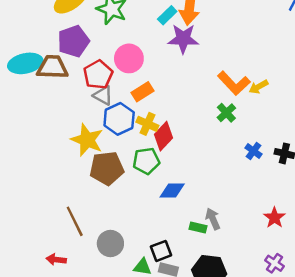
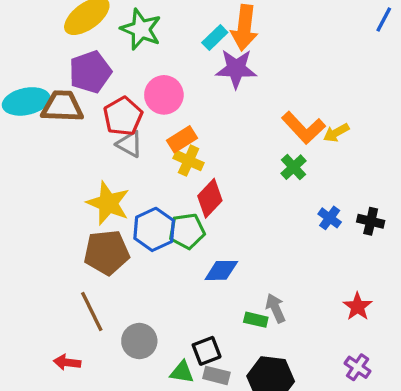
blue hexagon: (119, 119) -> (154, 229), moved
yellow cross: (147, 124) -> (189, 161), moved
brown pentagon: (107, 168) -> (107, 252), moved

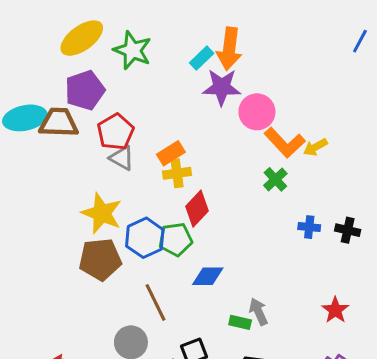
pink circle: (164, 95) -> (257, 112), moved
yellow cross: (189, 161) -> (177, 173), turned -32
blue cross: (330, 218) -> (309, 227), turned -30
brown line: (92, 311) -> (156, 302), moved

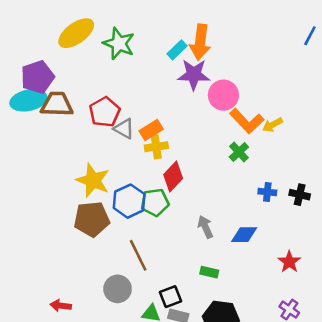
purple pentagon: (85, 90) -> (37, 77), moved
gray triangle: (122, 158) -> (124, 129), moved
blue diamond: (208, 276) -> (244, 235), moved
gray arrow: (258, 312) -> (205, 227), moved

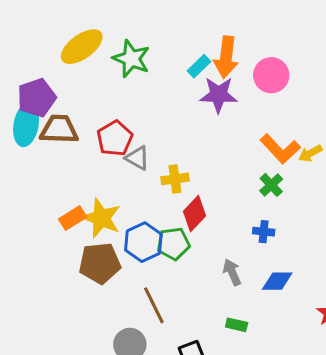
pink circle: (223, 95) -> (271, 75), moved
cyan ellipse: (28, 100) -> (26, 125), turned -68
orange rectangle: (151, 130) -> (73, 218), moved
blue cross: (267, 192) -> (264, 232), moved

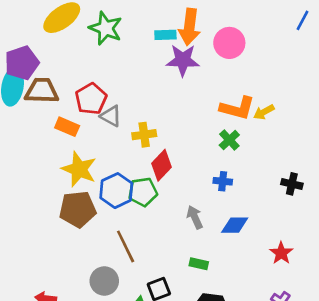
cyan rectangle: (199, 66) -> (165, 35), turned 42
orange L-shape: (280, 149) -> (237, 108), turned -32
orange rectangle: (73, 218) -> (67, 127), moved, turned 55

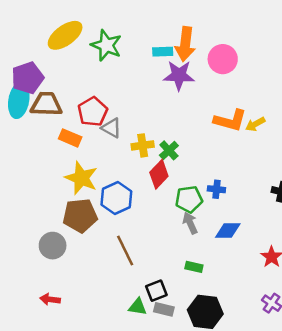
green cross: (229, 140) -> (169, 150), moved
green pentagon: (143, 192) -> (189, 199), moved
gray circle: (104, 281) -> (53, 246), moved

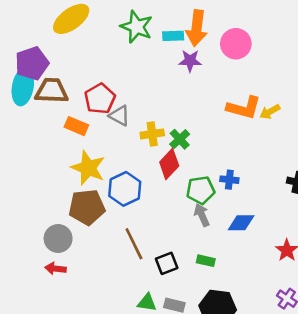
green star: (106, 45) -> (137, 27), moved
purple star: (179, 75) -> (190, 61), size x0.7
black square: (156, 291) -> (167, 263), moved
red arrow: (50, 299) -> (55, 269), moved

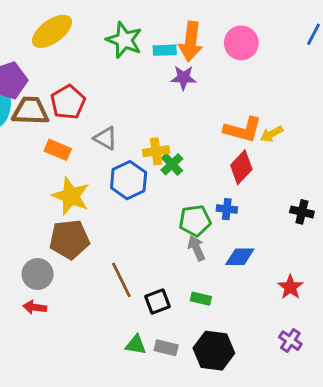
pink circle: (236, 44) -> (241, 43), moved
red pentagon: (100, 99) -> (68, 102), moved
yellow cross: (152, 134) -> (156, 151), moved
red diamond: (169, 164) -> (241, 167), moved
blue hexagon: (125, 189) -> (129, 180), moved

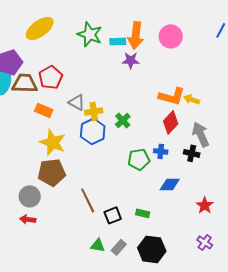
yellow arrow: (272, 134) -> (192, 99), turned 49
yellow cross: (156, 151) -> (94, 111), moved
black cross: (302, 212) -> (192, 153), moved
gray arrow: (196, 248) -> (201, 134), moved, size x1.4
gray rectangle: (166, 348) -> (119, 247), turned -63

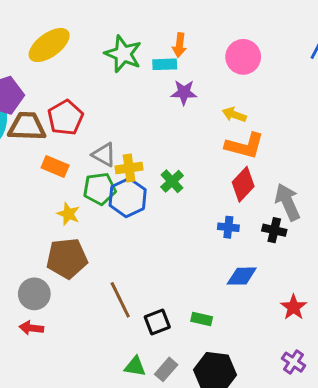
orange arrow: (136, 35) -> (179, 45), moved, size x0.6
yellow arrow: (192, 99) -> (234, 115), moved
yellow star: (53, 142) -> (68, 214), size x0.6
green pentagon: (139, 159) -> (99, 189), moved

